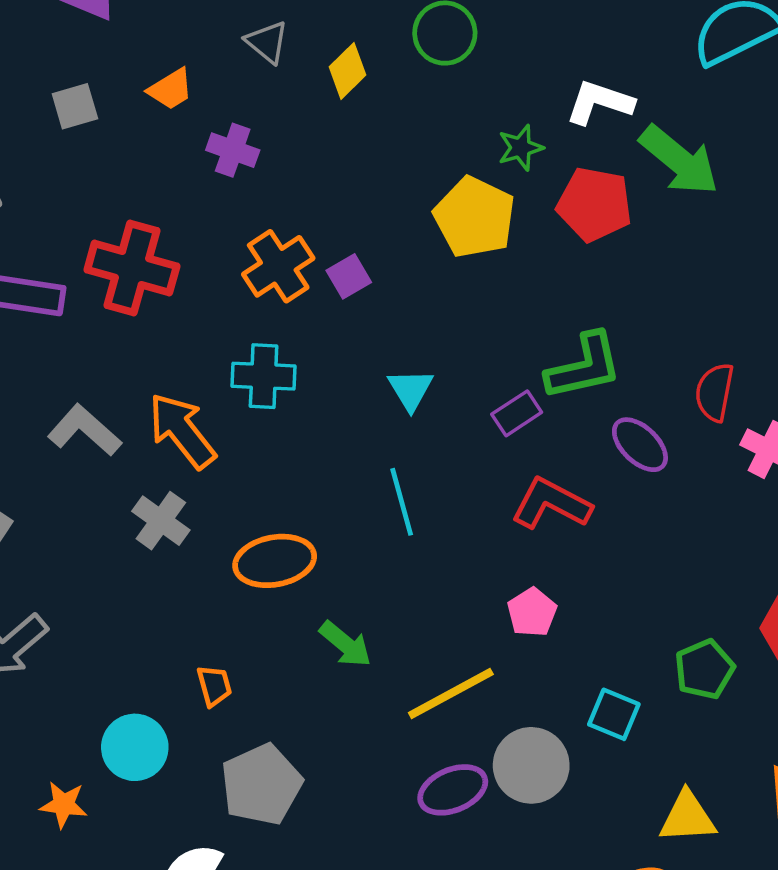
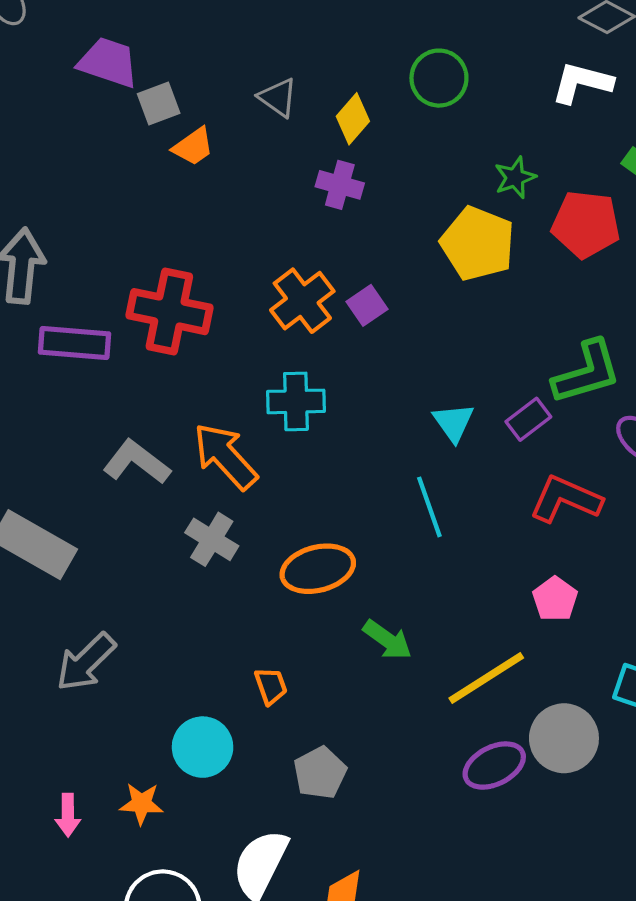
white L-shape: (600, 102) -> (582, 83), moved
gray square: (75, 106) -> (159, 104), moved
purple cross: (233, 150) -> (340, 185), moved
cyan triangle: (411, 390) -> (453, 422), moved
gray pentagon: (261, 785) -> (320, 773), size x0.7

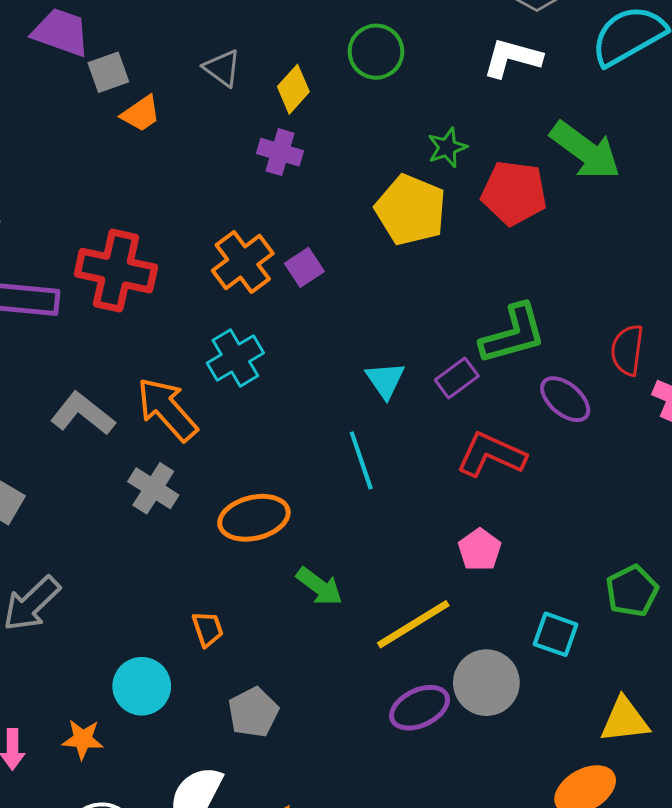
cyan cross: (296, 401) -> (235, 358), turned -30

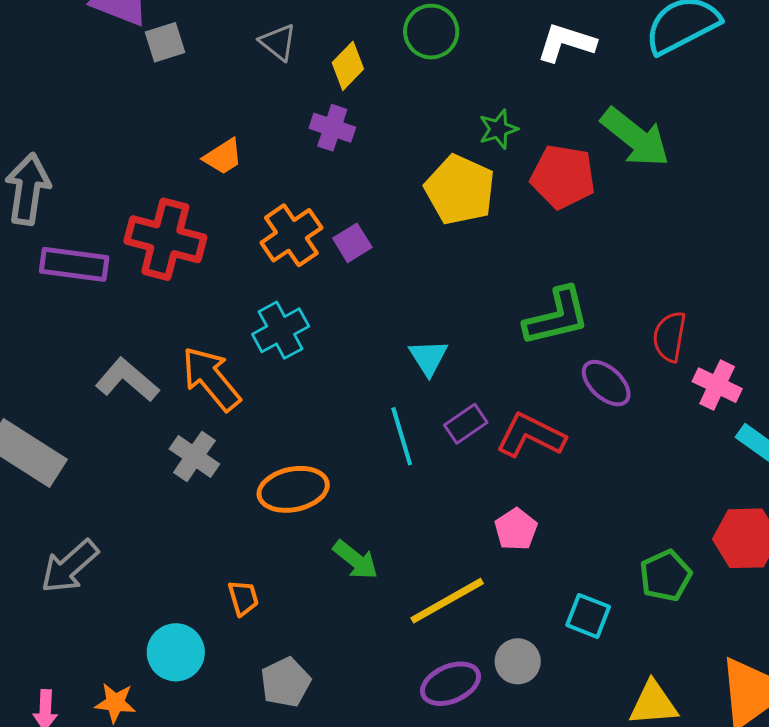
orange trapezoid: (141, 114) -> (223, 157), moved
purple rectangle: (457, 378) -> (466, 424), moved
gray circle: (486, 683) -> (518, 661), size x0.7

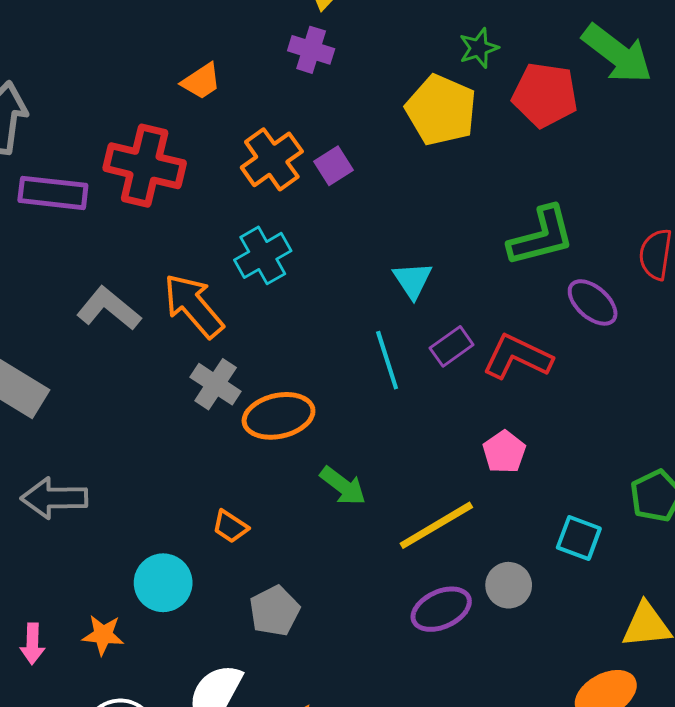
gray cross: (194, 456) -> (216, 384), moved
gray arrow: (70, 566) -> (54, 498), turned 42
orange trapezoid: (243, 598) -> (230, 526), turned 141

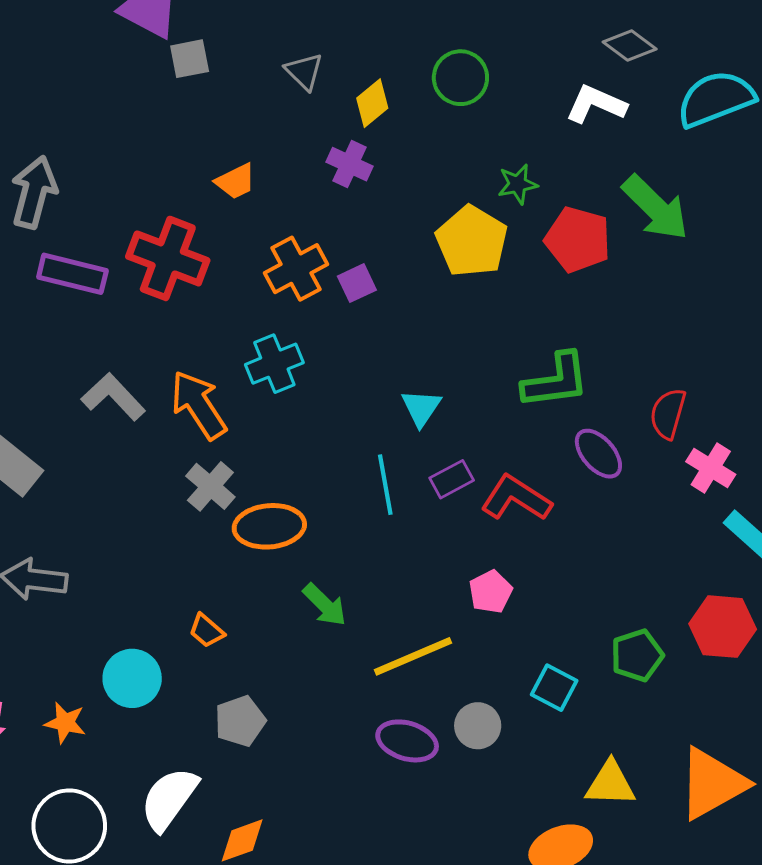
purple ellipse: (441, 609) -> (407, 741), turned 34

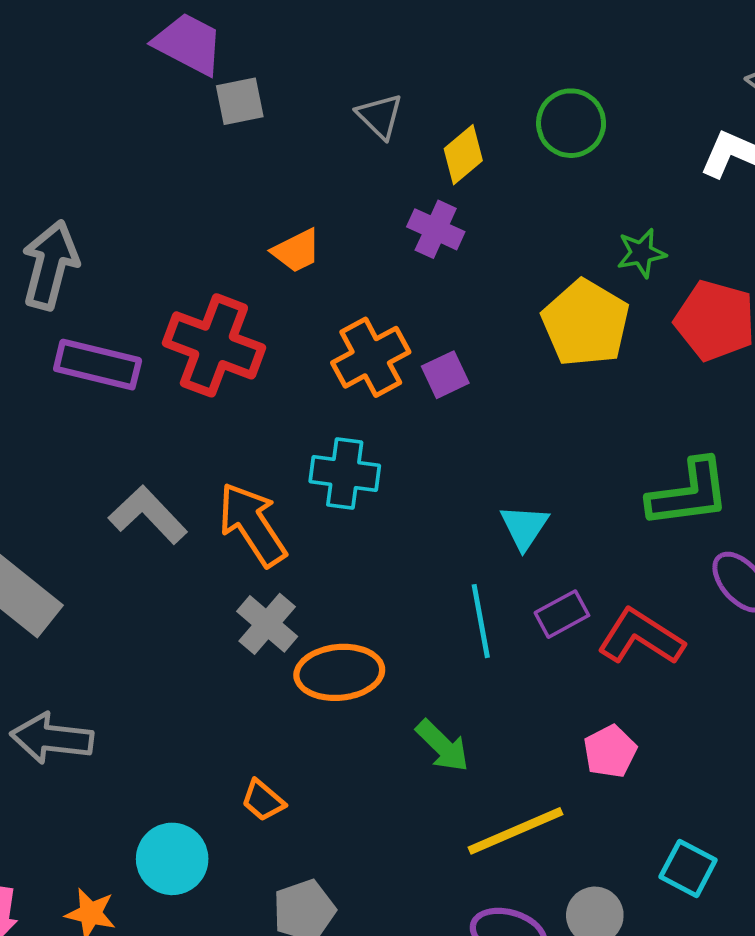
cyan cross: (274, 364) -> (345, 473), turned 30
green arrow: (325, 605) -> (442, 746), moved

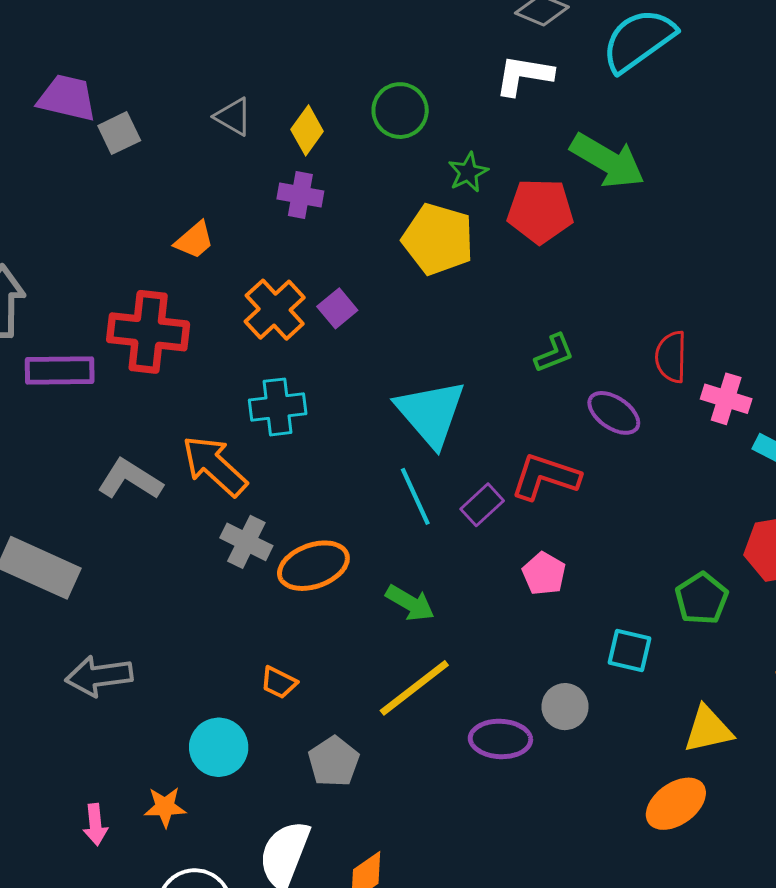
green circle: (571, 123) -> (400, 111), moved
green L-shape: (689, 493) -> (554, 353), size x0.6
cyan triangle: (524, 527) -> (431, 413), size x1.8
purple rectangle: (562, 614) -> (482, 505), moved
yellow line: (515, 831) -> (414, 688), moved

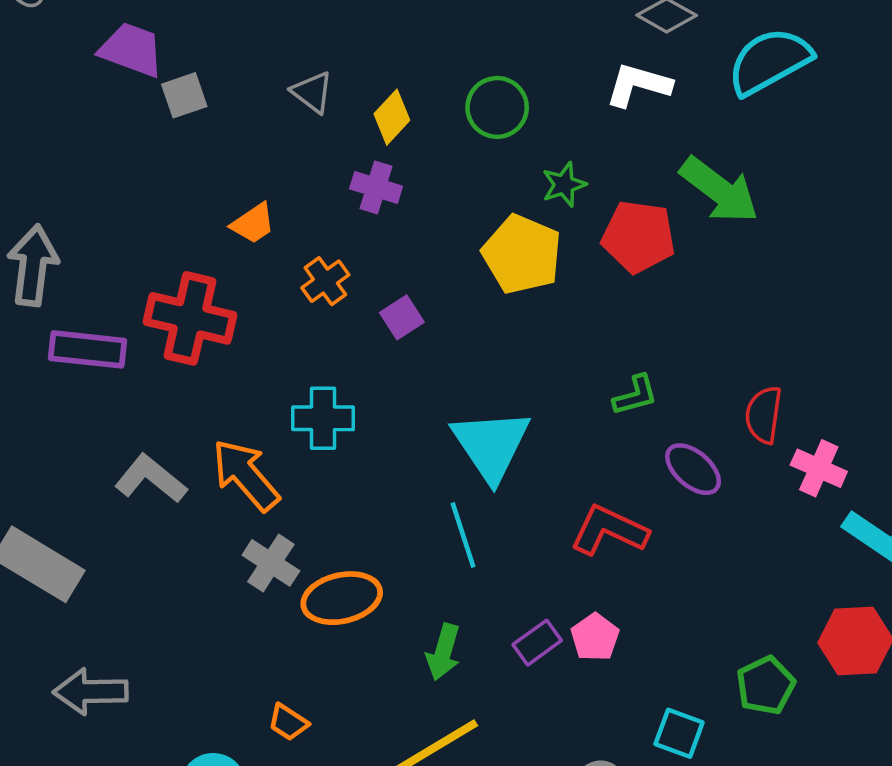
orange cross: (275, 310) -> (325, 281), moved, size x0.7
purple rectangle: (482, 505) -> (537, 643), moved
green arrow: (410, 603) -> (443, 652), turned 69

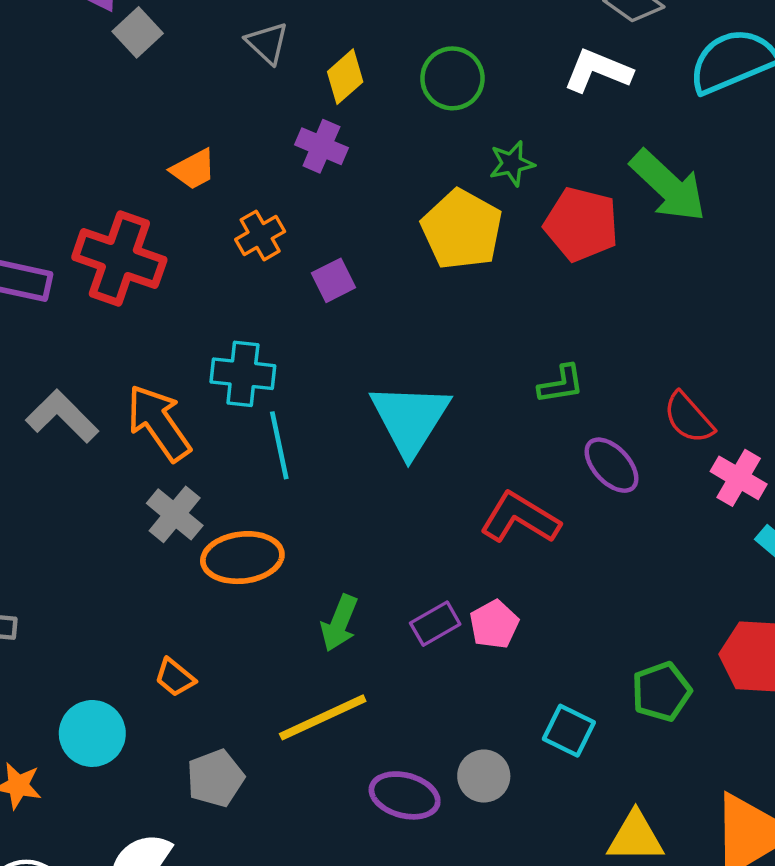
gray square: (184, 95) -> (138, 32), turned -30
red semicircle: (764, 415) -> (689, 418), turned -56
cyan line: (463, 535) -> (279, 445), moved

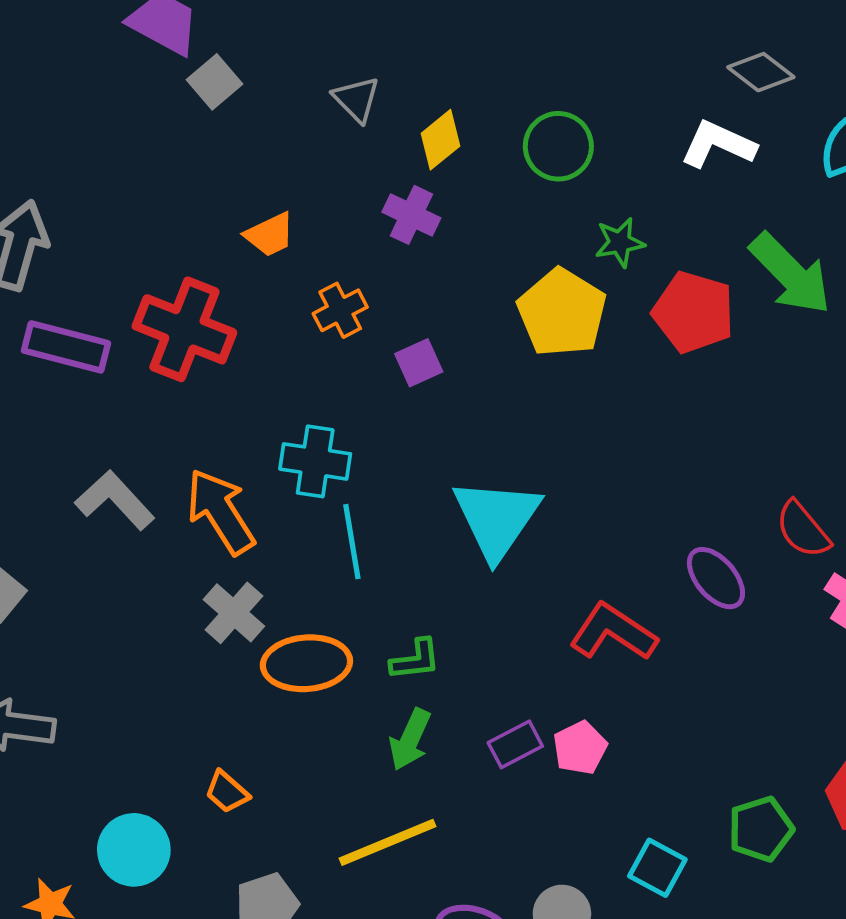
green L-shape: (561, 384) -> (415, 660), moved

